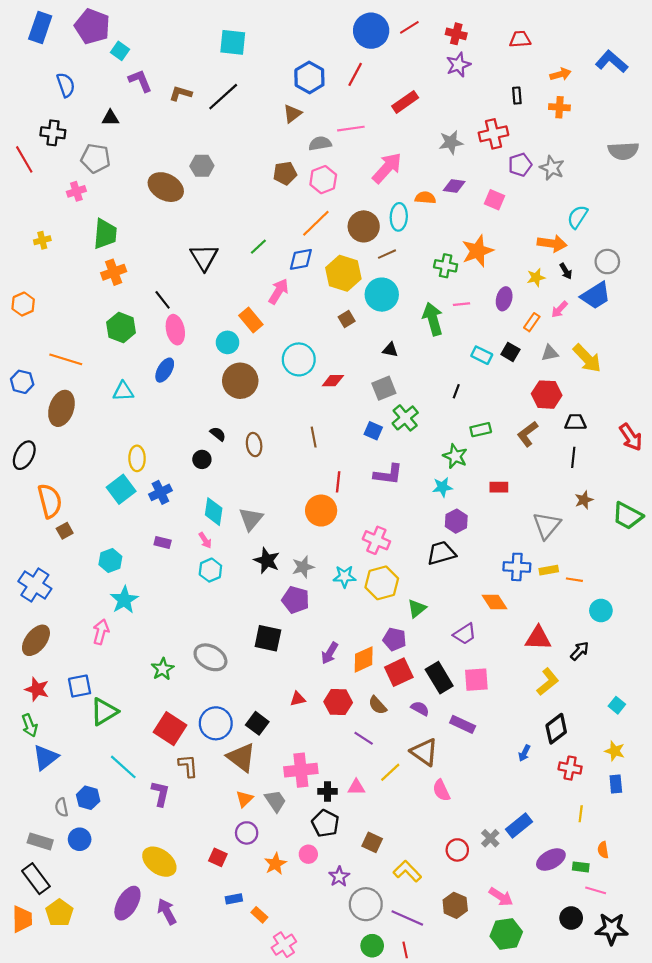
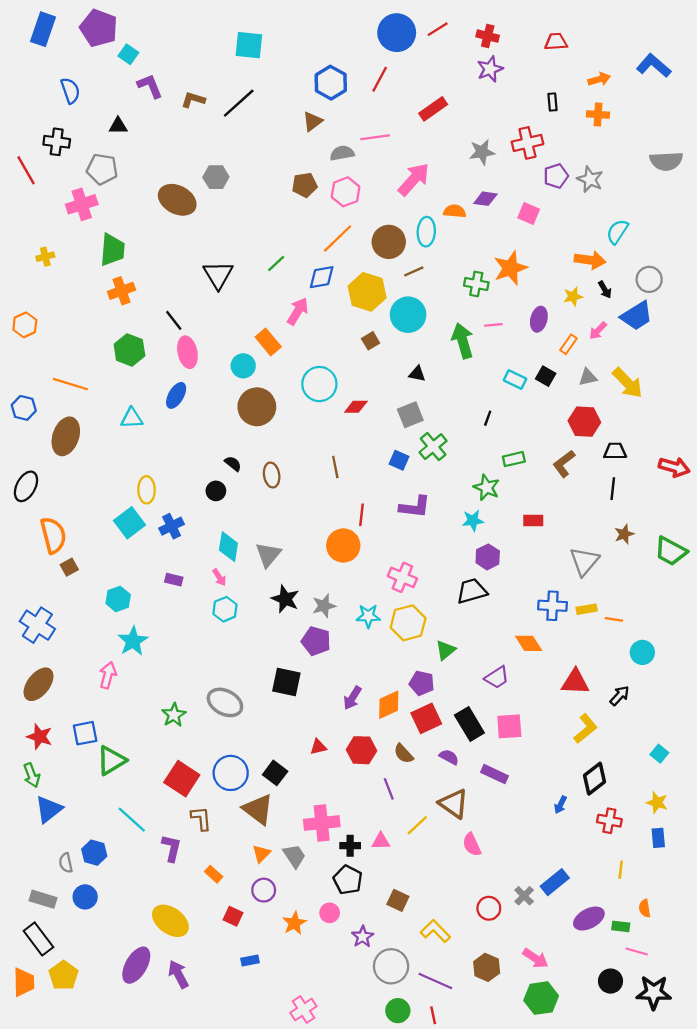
pink cross: (76, 191) -> (82, 204), size x1.5
red arrow: (631, 437) -> (674, 467), turned -40
purple line: (364, 738) -> (389, 789), turned 36
orange rectangle: (259, 915) -> (214, 874), moved

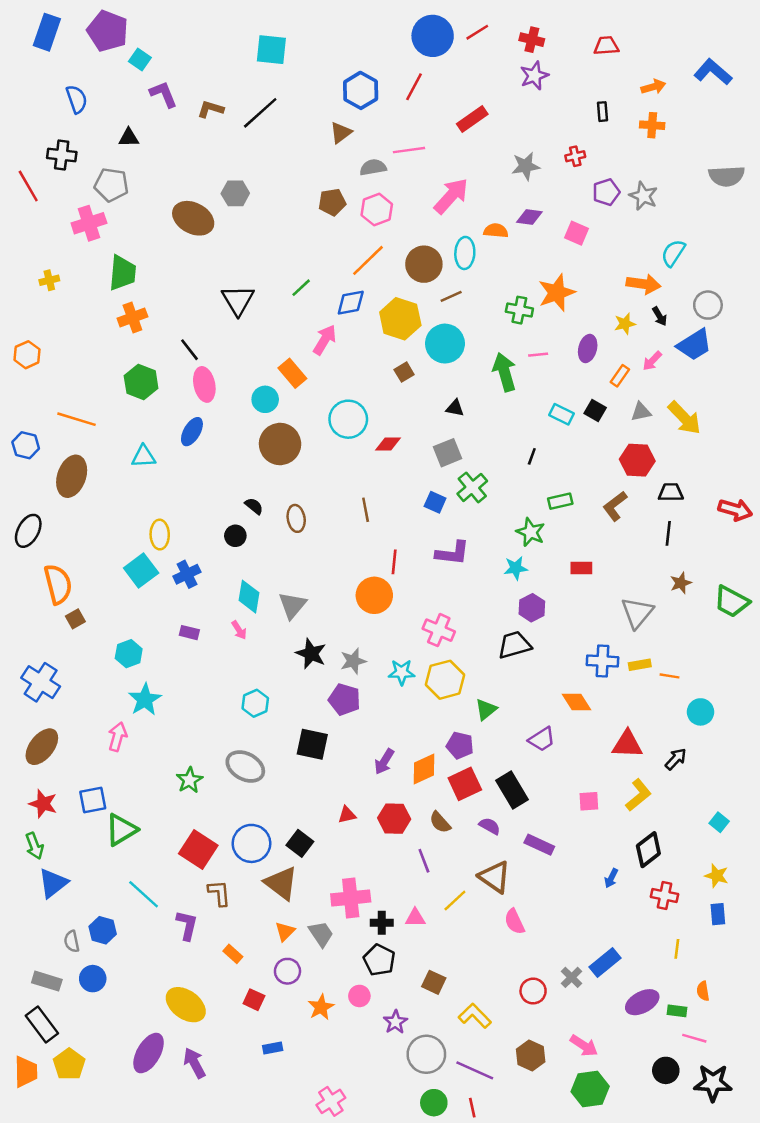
red cross: (527, 143) -> (575, 156), size x0.6
cyan hexagon: (225, 609) -> (255, 703), moved
pink square: (509, 726) -> (589, 801), moved, size x0.7

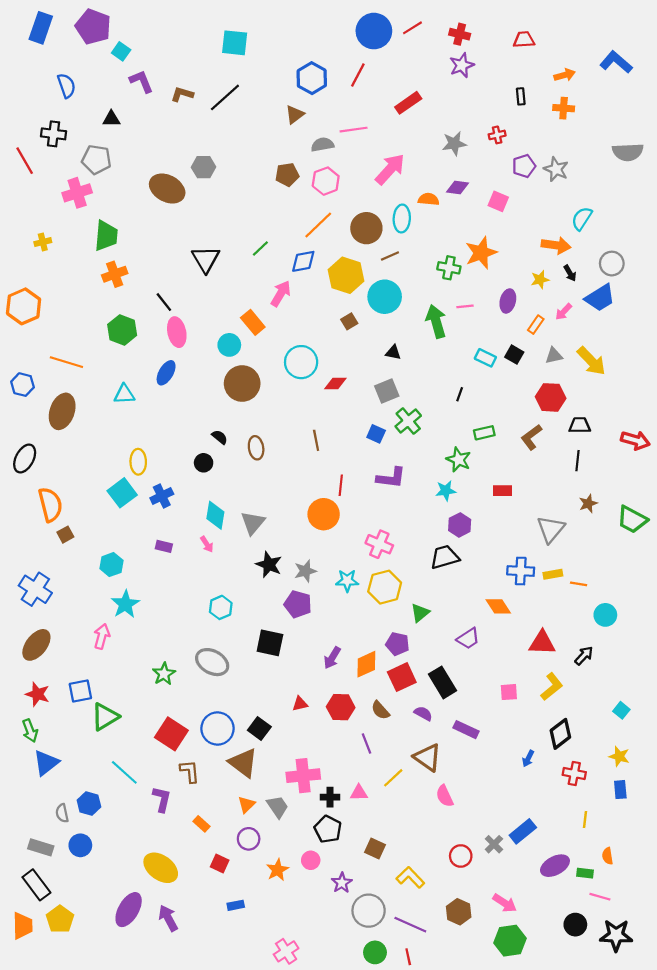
orange hexagon: (27, 355) -> (24, 306), size x1.5

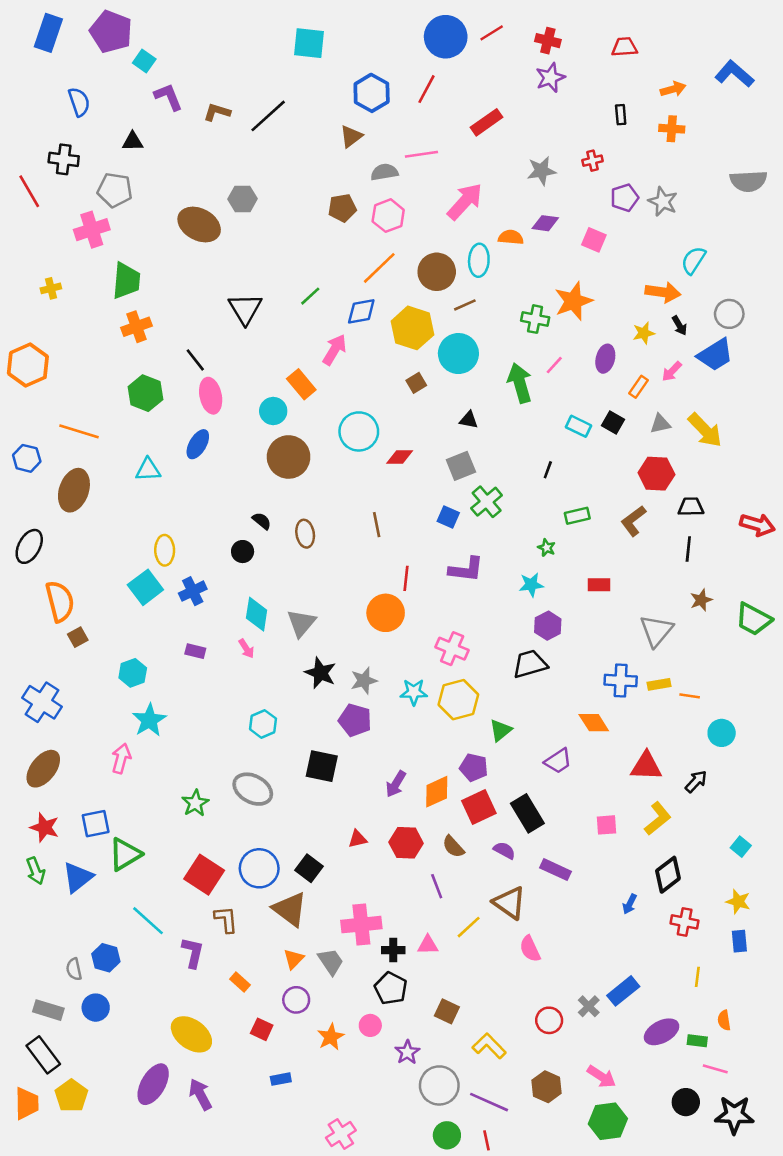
cyan square: (235, 43) -> (309, 43), moved
pink line: (465, 306) -> (554, 365), turned -42
green star: (459, 460) -> (547, 548), size x0.6
blue triangle: (46, 763) -> (78, 877), moved

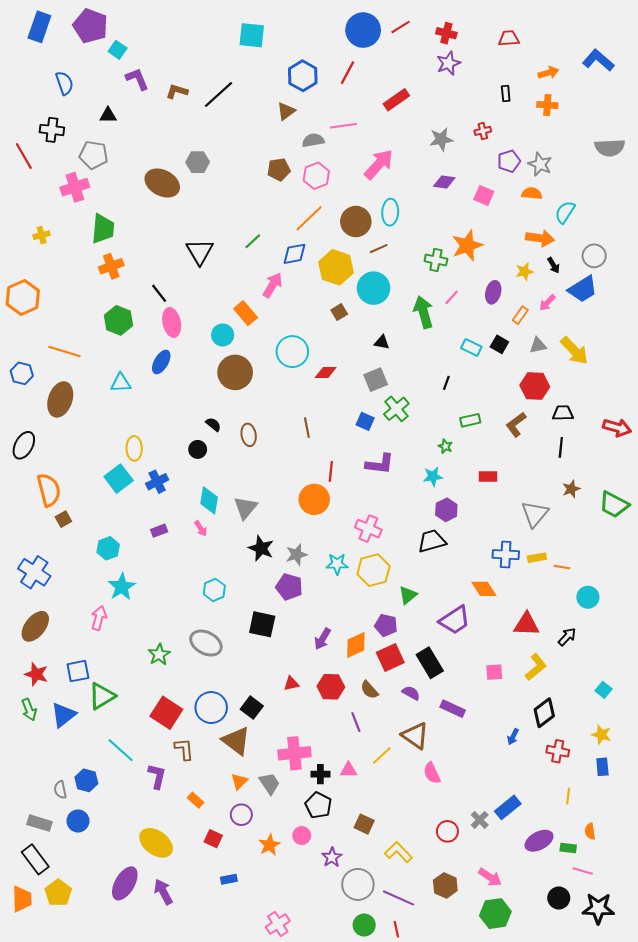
orange semicircle: (511, 237) -> (532, 193), moved
purple rectangle: (195, 651) -> (159, 531), turned -35
purple trapezoid: (558, 761) -> (455, 620), size x1.4

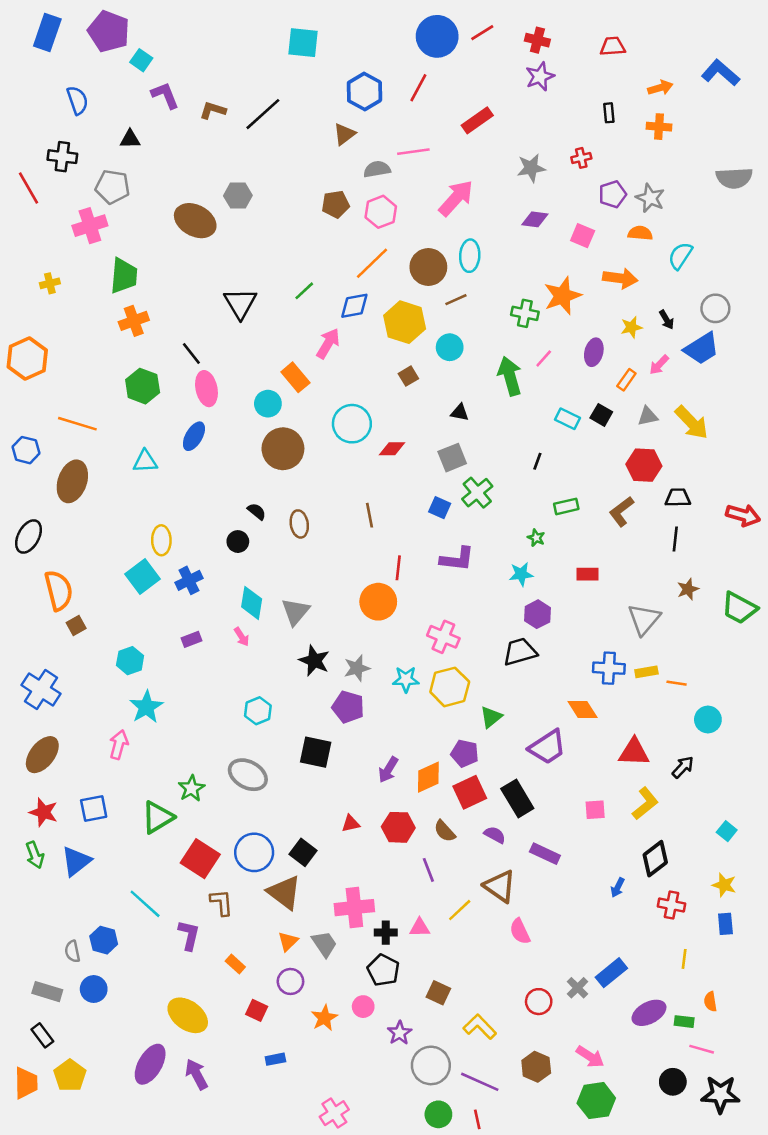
orange arrow: (540, 238) -> (620, 278), moved
cyan circle: (374, 288) -> (450, 347), size x0.7
green triangle: (102, 696) -> (158, 817), moved
black rectangle: (35, 859) -> (42, 1035), size x0.7

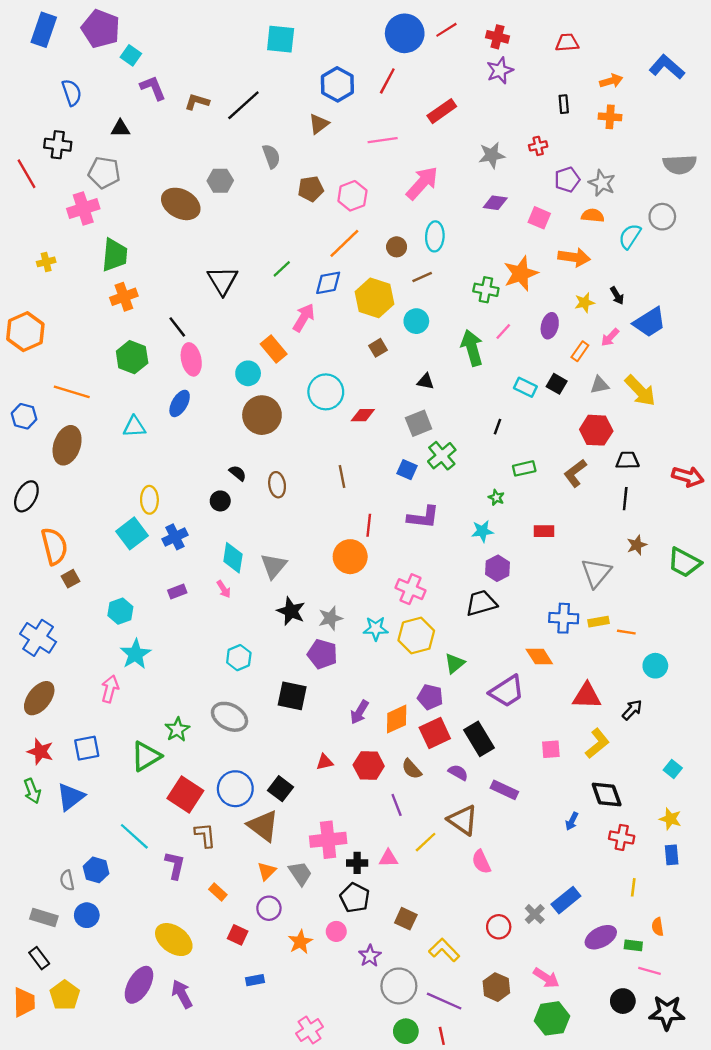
gray semicircle: (377, 169) -> (271, 156), moved, turned 80
brown circle: (428, 267) -> (397, 247), size x0.6
gray circle: (715, 308) -> (662, 217), moved
black diamond: (655, 859) -> (607, 795), turned -72

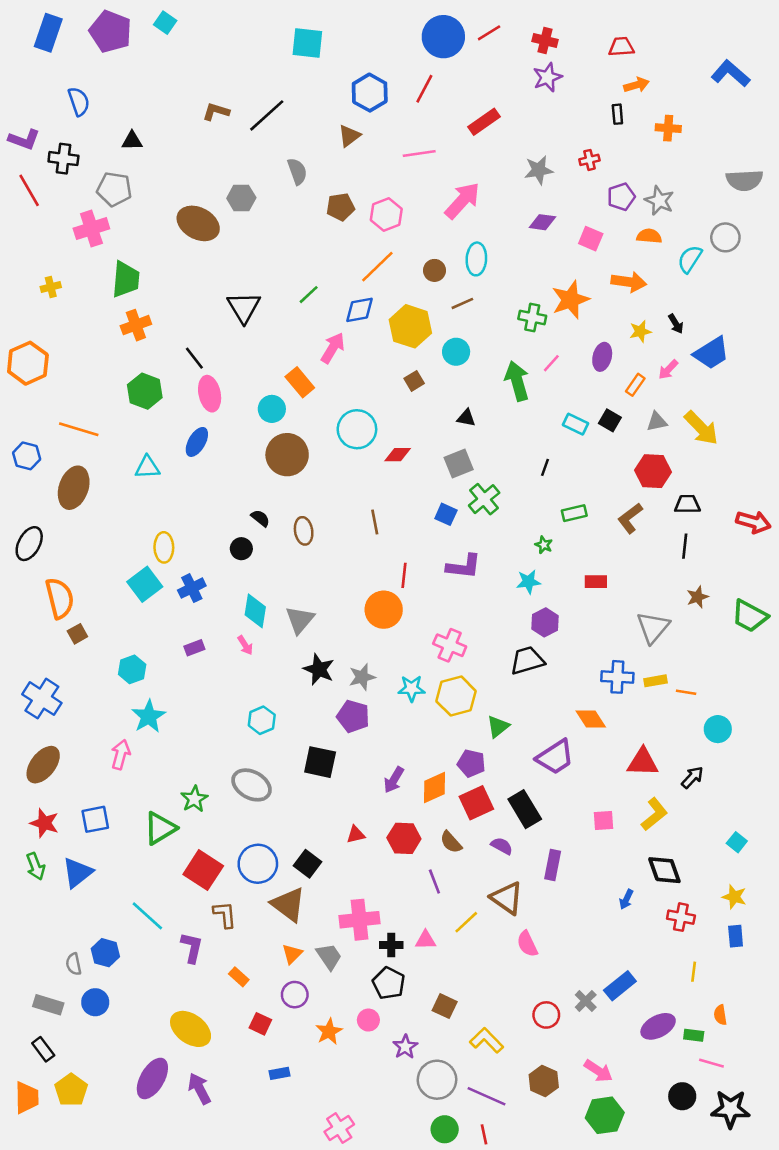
cyan square: (131, 55) -> (165, 23), moved
orange arrow: (611, 81) -> (636, 85), moved
purple L-shape: (153, 88) -> (24, 140), moved, turned 132
purple rectangle: (504, 790) -> (553, 865), turned 76

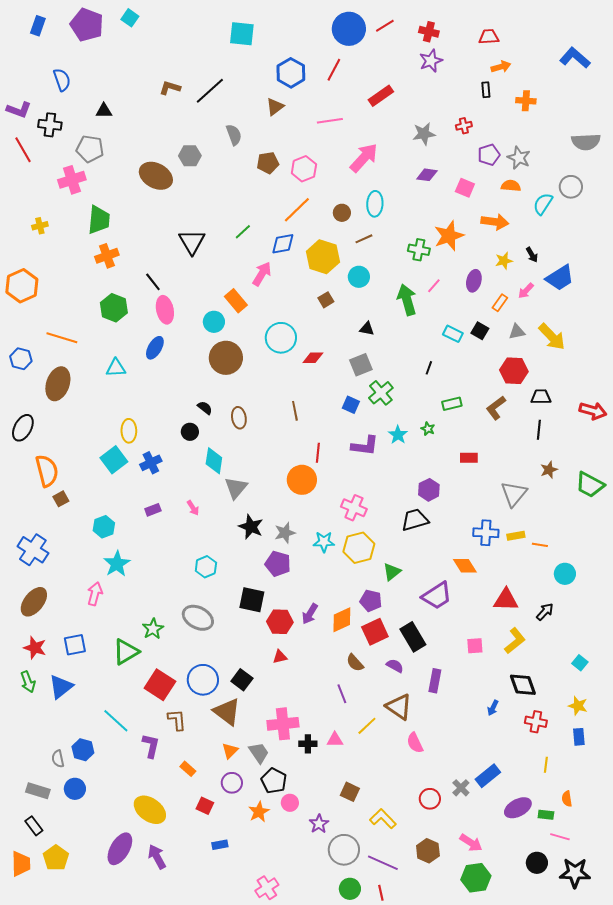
blue rectangle: (48, 33) -> (38, 26), size x0.7
cyan star: (528, 582) -> (398, 435), moved, turned -30
cyan diamond: (255, 611) -> (214, 461), moved
red hexagon: (404, 838) -> (280, 622), moved
black pentagon: (389, 983) -> (274, 781), moved

